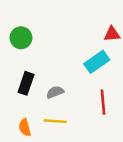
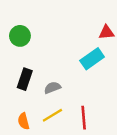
red line: (103, 102) -> (84, 118), moved
yellow line: (55, 121) -> (52, 115), turned -35

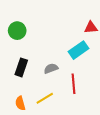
gray semicircle: (52, 88) -> (51, 68), moved
red line: (84, 118) -> (73, 84), moved

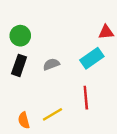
black rectangle: (21, 67) -> (19, 65), moved
gray semicircle: (51, 68) -> (51, 64), moved

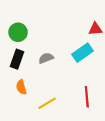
red line: (86, 98) -> (87, 97), moved
orange semicircle: (24, 120) -> (21, 87), moved

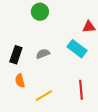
green circle: (18, 32) -> (40, 12), moved
cyan rectangle: (83, 53) -> (77, 49), turned 72

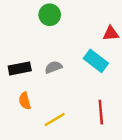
black rectangle: (16, 55) -> (20, 68), turned 60

